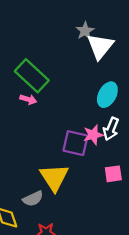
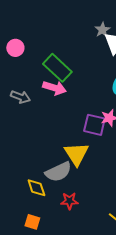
pink arrow: (28, 99) -> (54, 88), size x1.6
gray semicircle: (33, 199) -> (58, 172), size x1.5

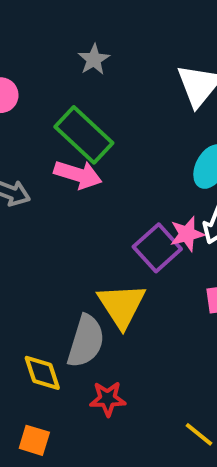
gray star: (102, 30) -> (94, 59), moved
purple square: (94, 125) -> (157, 248), turned 35
gray semicircle: (58, 172) -> (86, 341), turned -48

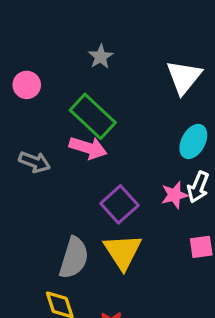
purple square: (157, 248) -> (119, 204), moved
gray semicircle: (86, 341) -> (74, 258), moved

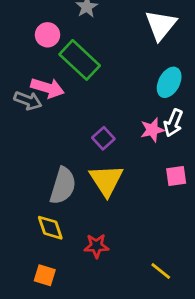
pink circle: (27, 85) -> (47, 35), moved
pink arrow: (88, 148) -> (47, 88), moved
purple square: (119, 204) -> (103, 138), size x0.7

